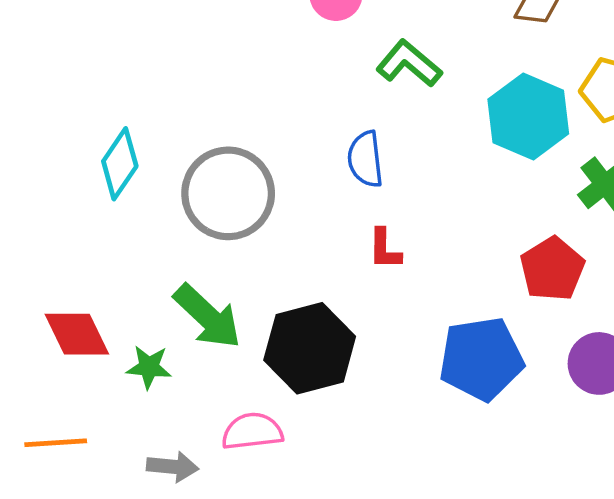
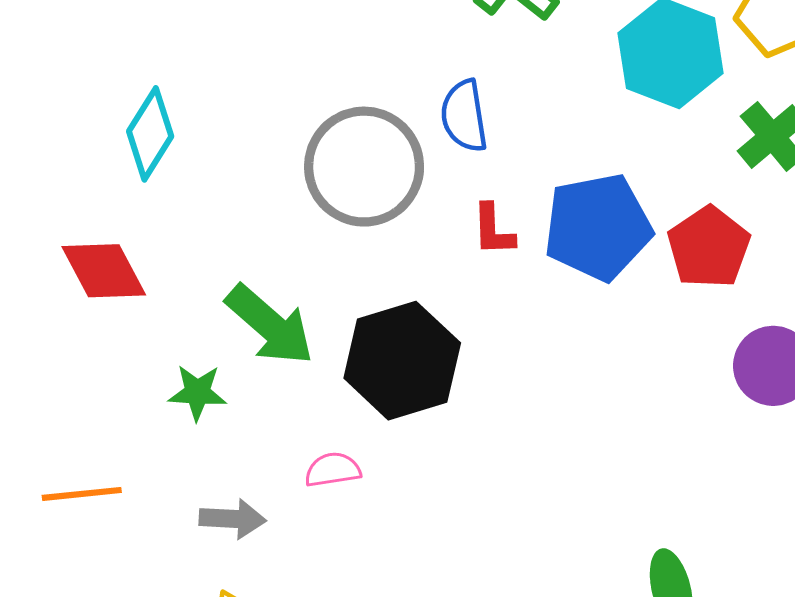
gray circle: (228, 193) -> (364, 167), moved
red diamond: (77, 334) -> (104, 271), moved
blue pentagon: (481, 359) -> (598, 227), moved
pink semicircle: (252, 431) -> (333, 470), size x0.7

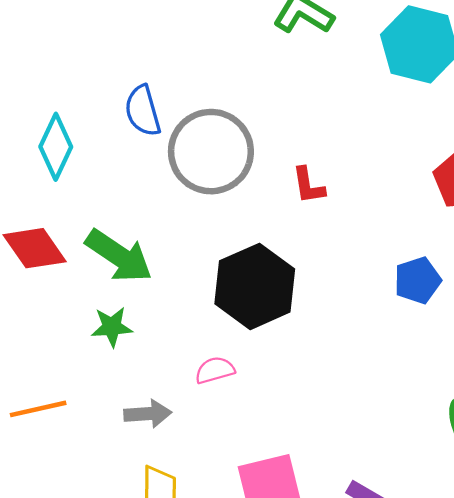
blue semicircle: (464, 116) -> (143, 111), moved
blue pentagon: (598, 227) -> (418, 280), moved, size x0.6
green arrow: (270, 325) -> (119, 256), moved

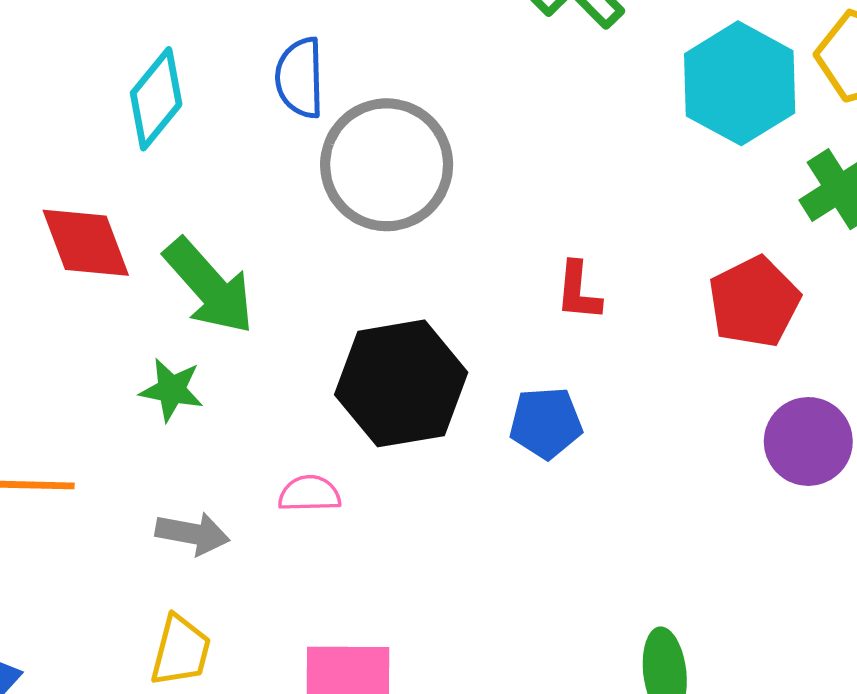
red L-shape: (308, 186) -> (578, 291), moved
blue pentagon: (418, 280) -> (546, 423), moved

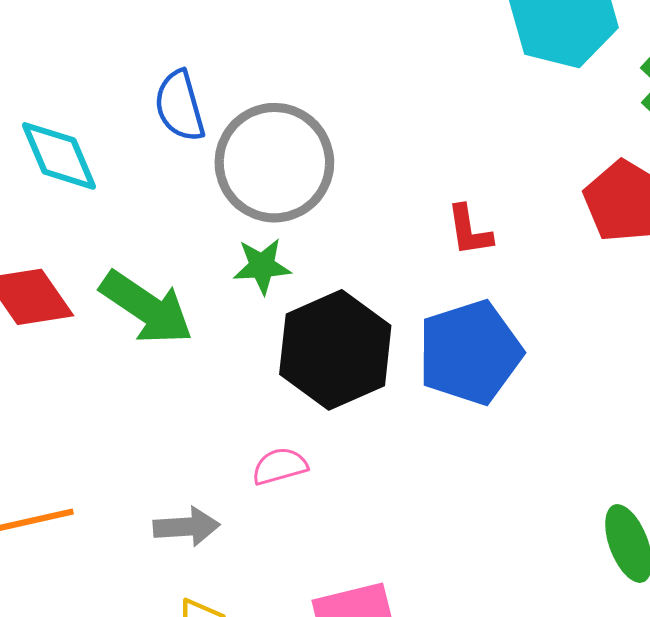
cyan diamond: (156, 99) -> (59, 156), turned -48
green star: (172, 390) -> (262, 266), moved
blue pentagon: (546, 423) -> (470, 352), size x1.6

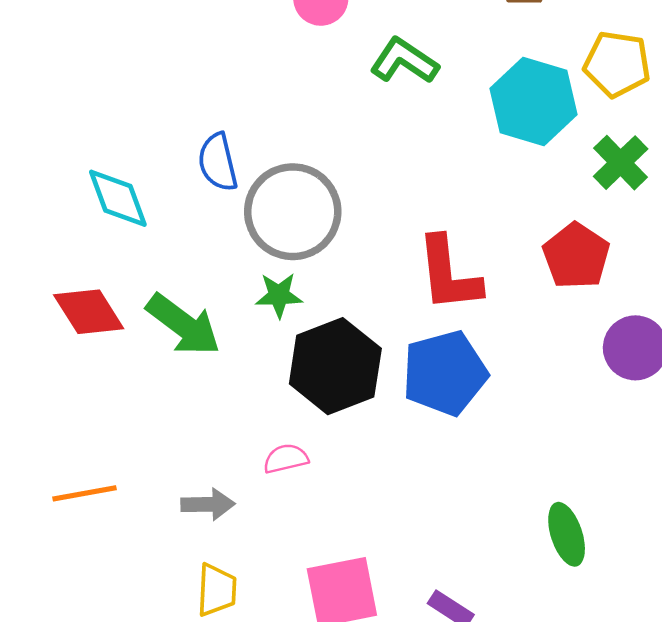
red L-shape: (469, 231) -> (449, 274), size x1.8

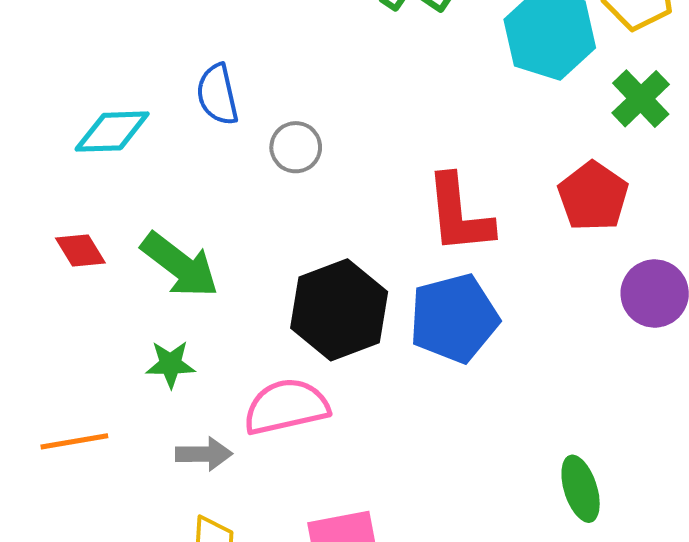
cyan diamond: (118, 198) -> (112, 132), turned -72
gray circle: (293, 212) -> (296, 147), size x0.5
green star: (279, 295) -> (171, 364), moved
red diamond: (89, 312) -> (80, 250), size x0.7
pink semicircle: (286, 459) -> (286, 407), size x1.8

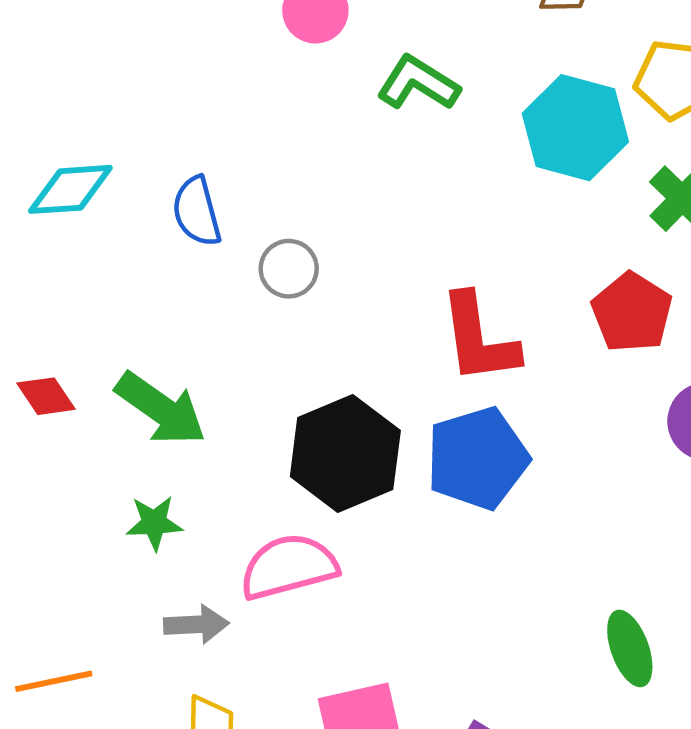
cyan diamond: (112, 132) -> (70, 189), moved
orange line: (74, 441) -> (54, 681), moved

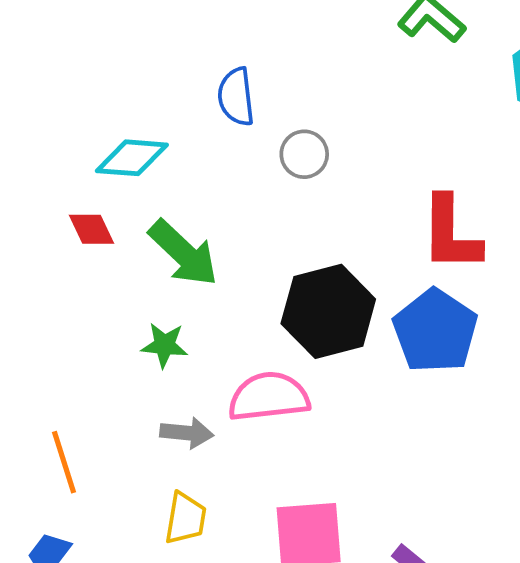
cyan diamond: (70, 189) -> (132, 158), moved
blue pentagon: (477, 458) -> (435, 331), turned -30
orange line: (54, 681) -> (64, 462), turned 76

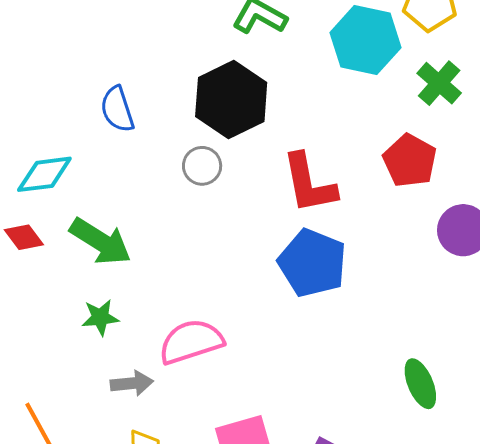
gray circle: (304, 154) -> (202, 166), moved
black hexagon: (328, 311) -> (231, 100), moved

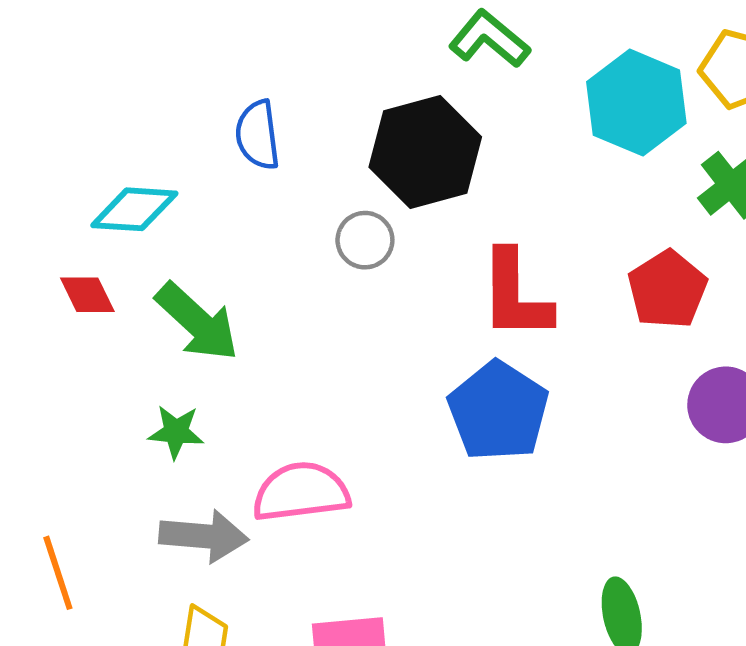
gray arrow: (132, 383) -> (204, 536), size x1.4

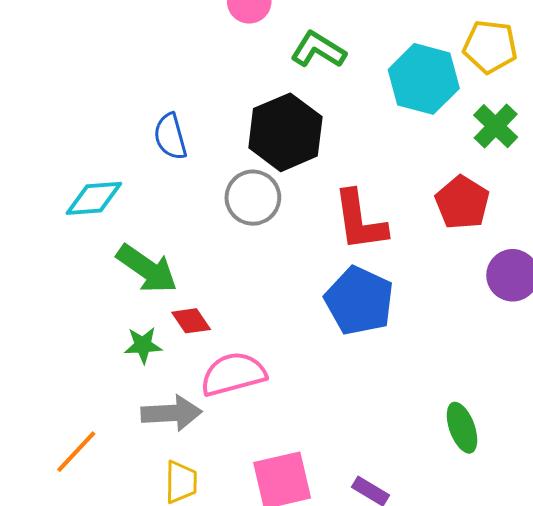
gray circle: (365, 240) -> (253, 198), size x1.4
red diamond: (87, 295) -> (191, 321), moved
orange line: (58, 573) -> (76, 452), turned 69

